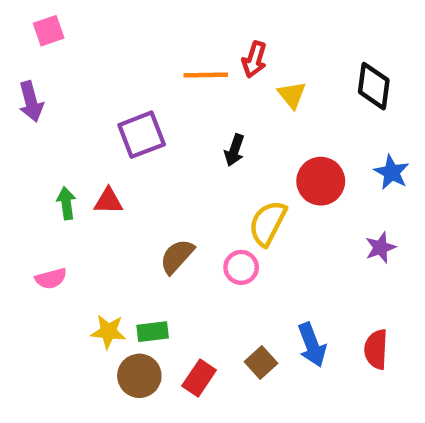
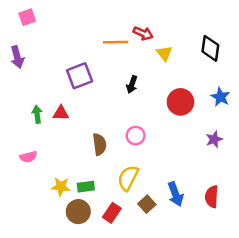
red arrow: (254, 59) -> (143, 33), turned -84
yellow semicircle: (268, 223) -> (128, 178), moved
brown semicircle: (177, 256) -> (99, 144), turned 130
pink circle: (241, 267) -> (136, 136), moved

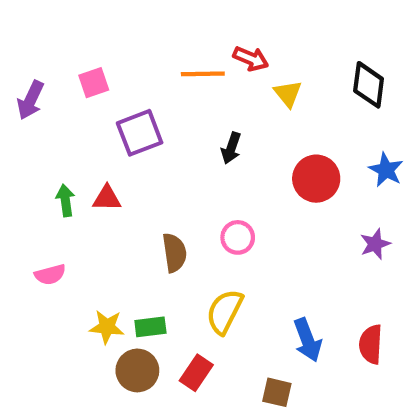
pink square: (27, 17) -> (94, 83), moved
purple arrow: (17, 57) -> (31, 100), turned 40
brown square: (147, 204) -> (277, 392), moved, turned -35

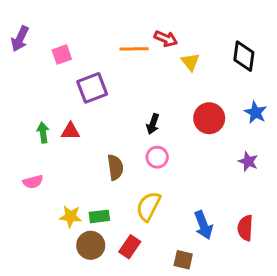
purple arrow: (31, 100) -> (20, 39), moved
black arrow: (231, 148) -> (153, 124), moved
purple star: (375, 244) -> (248, 162), turned -30

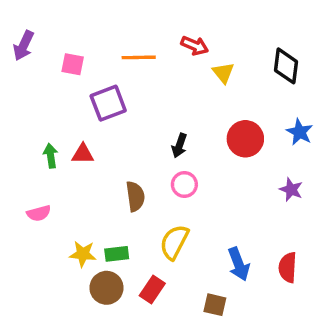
orange line: (134, 49) -> (139, 57), moved
pink square: (62, 55) -> (73, 64), turned 30

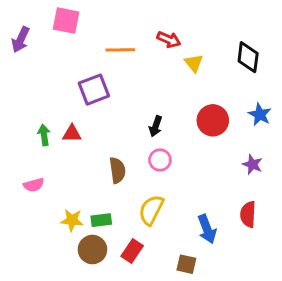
pink square: (73, 64) -> (66, 21), moved, size x1.4
red semicircle: (288, 267) -> (248, 214), moved

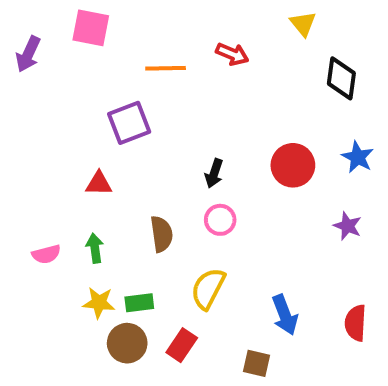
yellow triangle: (194, 63) -> (303, 24), moved
green arrow: (44, 135) -> (95, 248), moved
red semicircle: (248, 214) -> (356, 323), moved

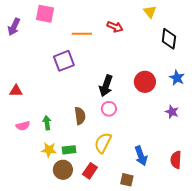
black arrow: (214, 173) -> (106, 86), size x1.5
red triangle: (99, 183) -> (16, 91), moved

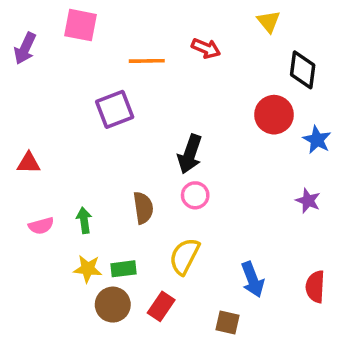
red circle: (145, 82) -> (274, 115), moved

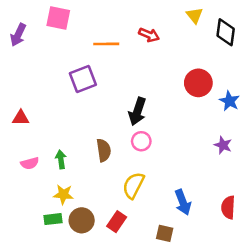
black diamond: (303, 70) -> (226, 32), moved
green rectangle: (123, 269) -> (53, 219), moved

